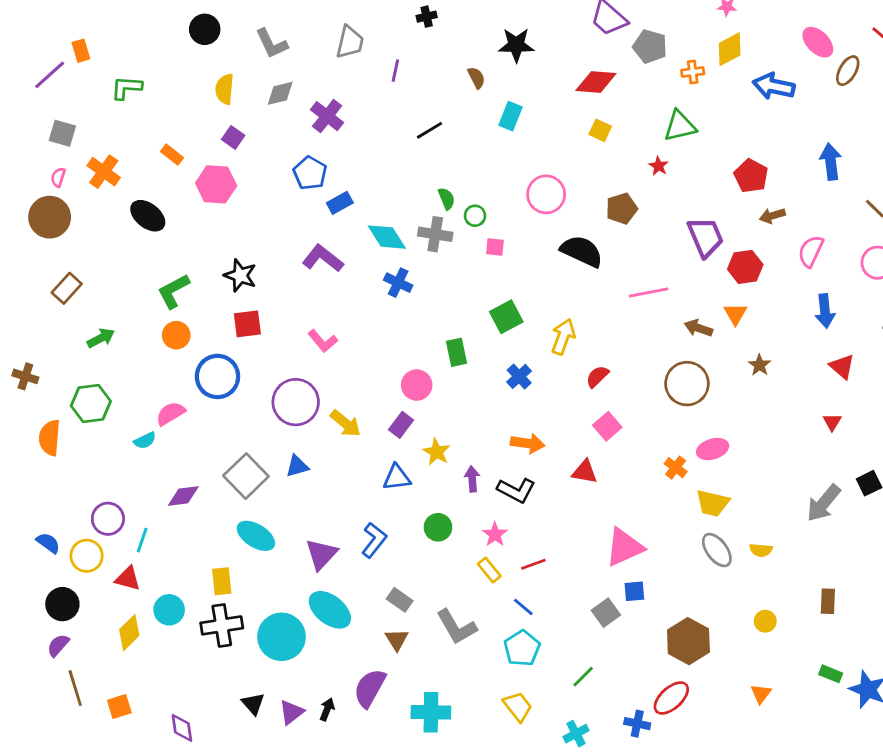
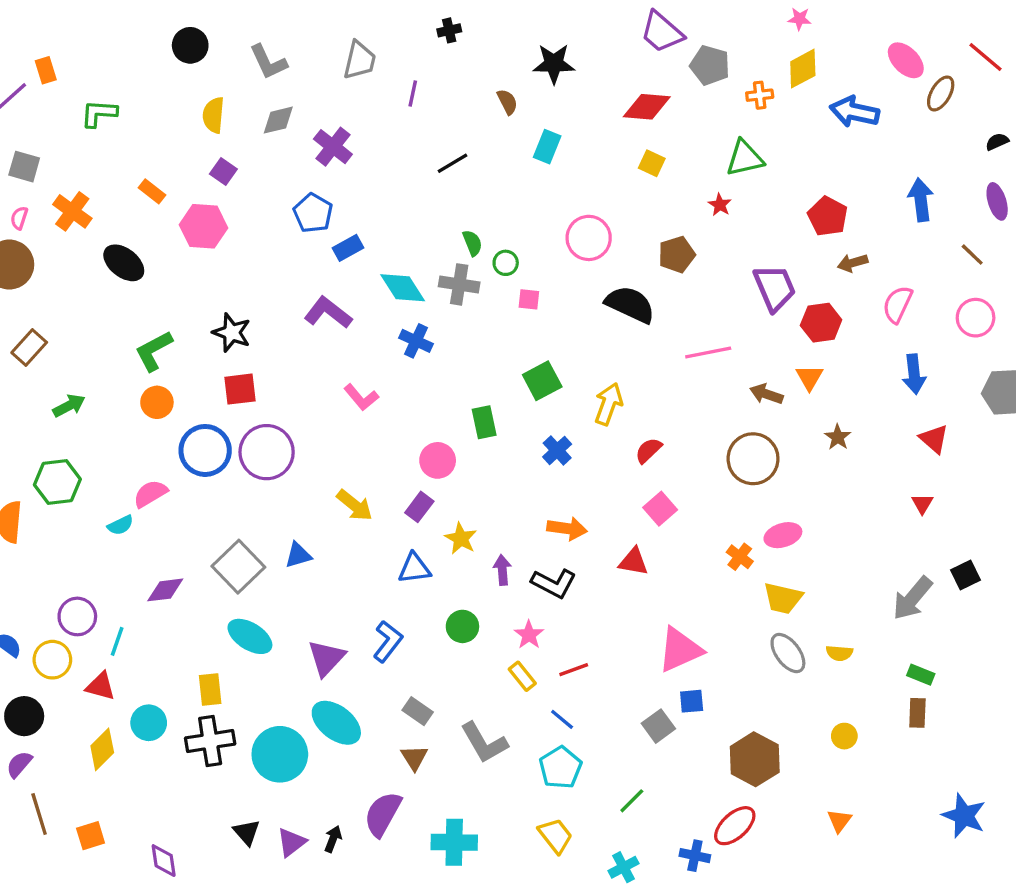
pink L-shape: (323, 341) -> (361, 397), moved
purple circle: (296, 402) -> (267, 452), moved
green rectangle: (831, 674) -> (921, 675), moved

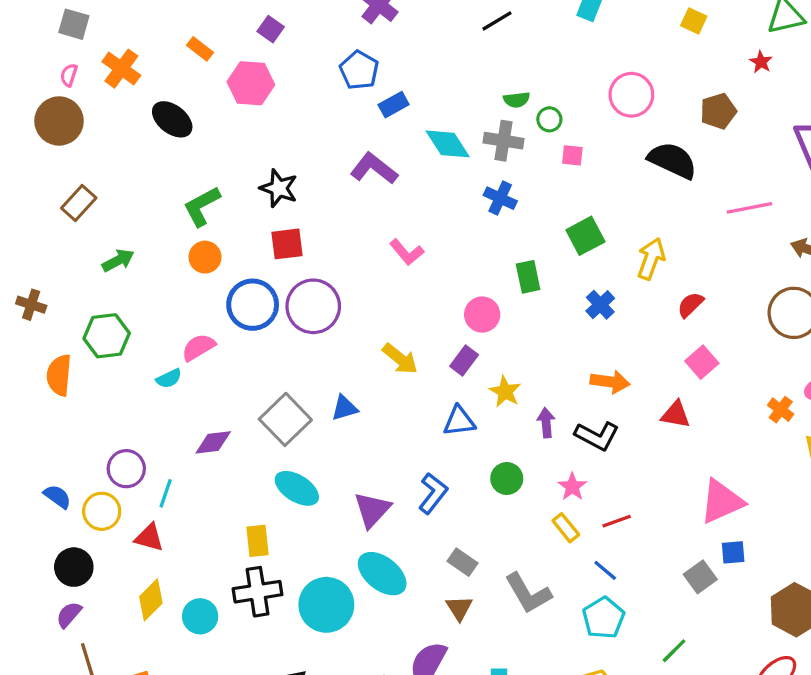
green semicircle: (472, 243) -> (517, 100), turned 105
blue cross: (416, 341) -> (500, 198), moved
cyan circle: (149, 723) -> (200, 616), moved

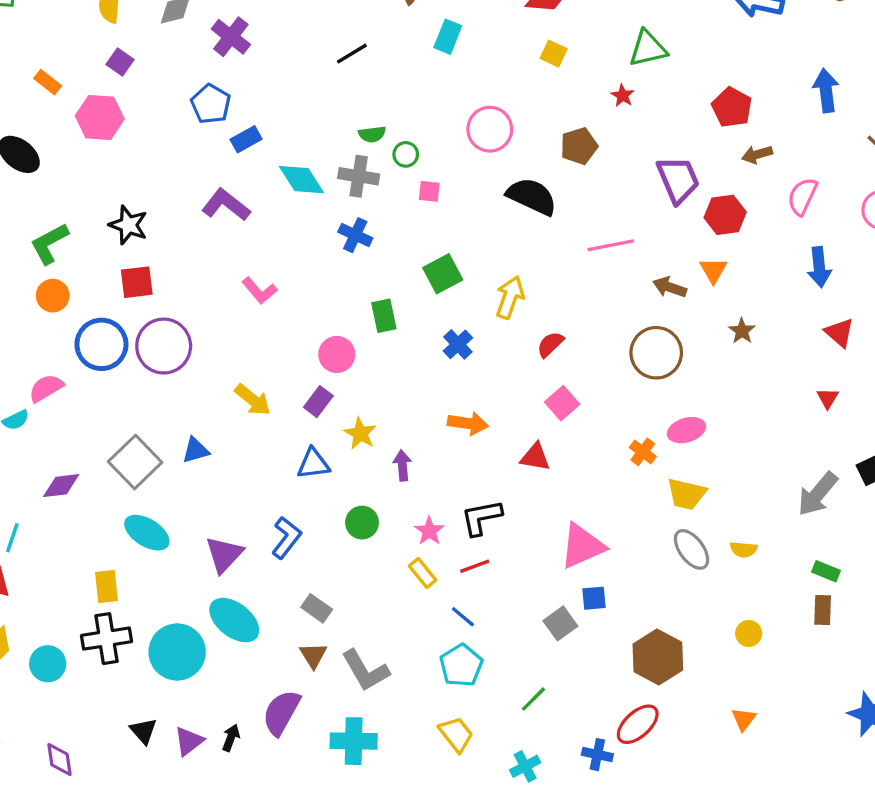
black L-shape: (597, 436) -> (481, 518), moved, turned 141
gray L-shape: (528, 593) -> (365, 670), moved

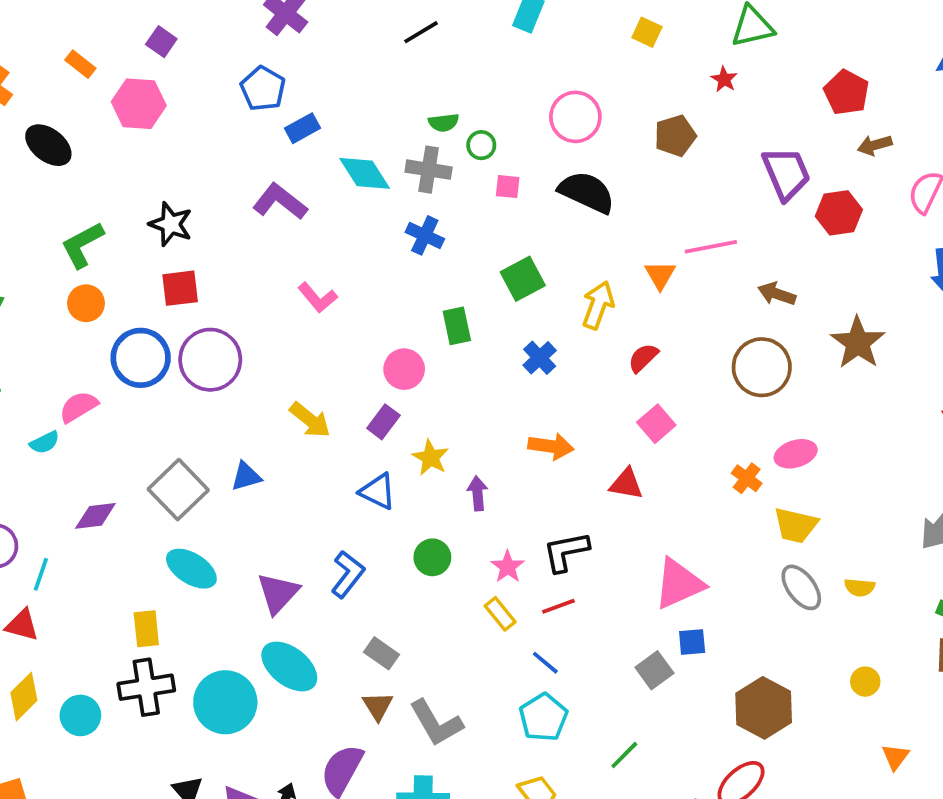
black semicircle: (532, 196) -> (587, 192), moved
orange triangle: (713, 270) -> (660, 275), moved
brown star: (742, 331) -> (858, 343), size x1.8
blue triangle: (313, 464) -> (378, 491), turned 33
orange triangle: (744, 719) -> (895, 757), moved

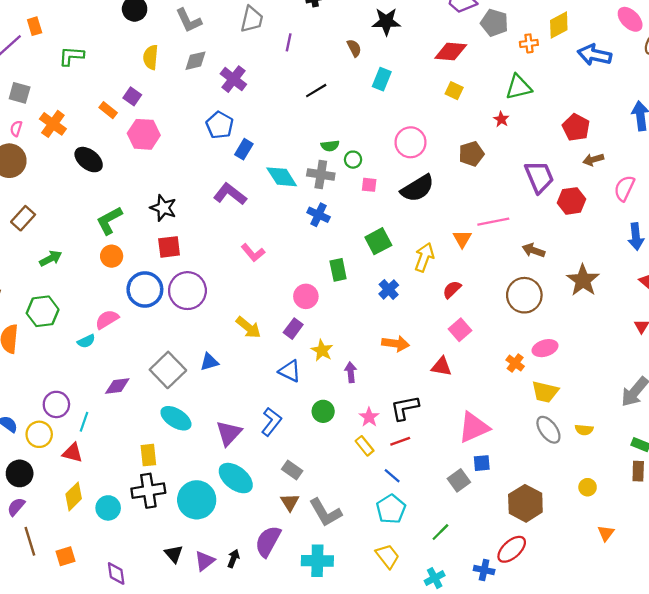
purple square: (161, 42) -> (132, 96), moved
blue rectangle: (302, 128) -> (244, 149), turned -30
black semicircle: (587, 192) -> (417, 188), turned 124

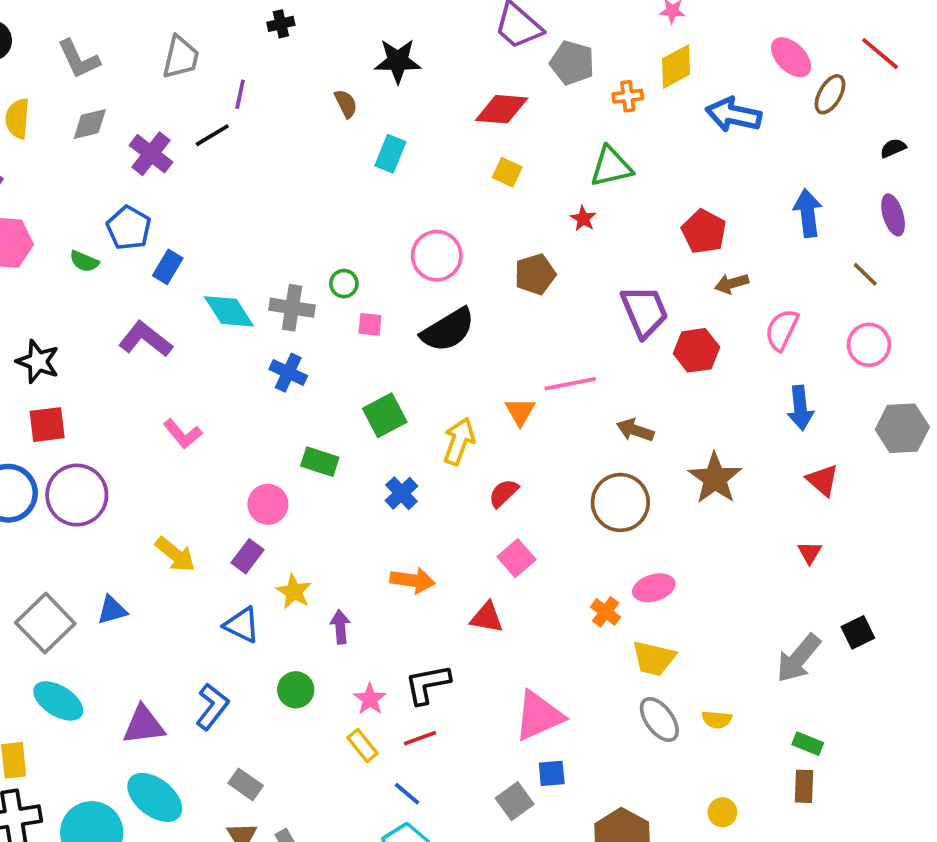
black line: (316, 91) -> (212, 135), moved
green semicircle: (330, 146) -> (84, 261), moved, turned 30
green rectangle: (338, 270) -> (320, 462), turned -60
purple triangle: (229, 433) -> (144, 725), turned 40

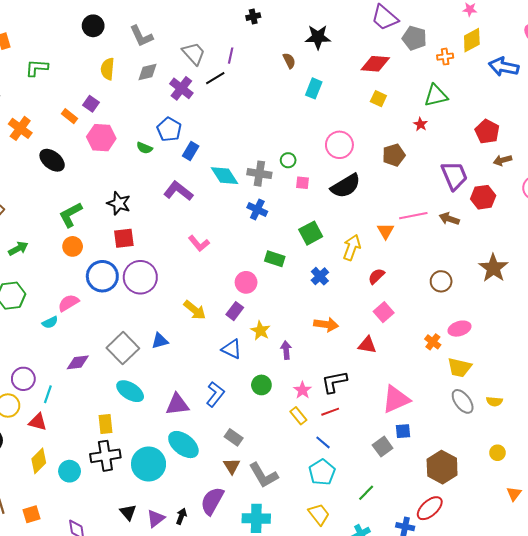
gray trapezoid: (181, 57) -> (194, 53), moved, turned -55
brown arrow: (635, 430) -> (449, 219), moved
brown circle: (620, 502) -> (441, 281), size x0.7

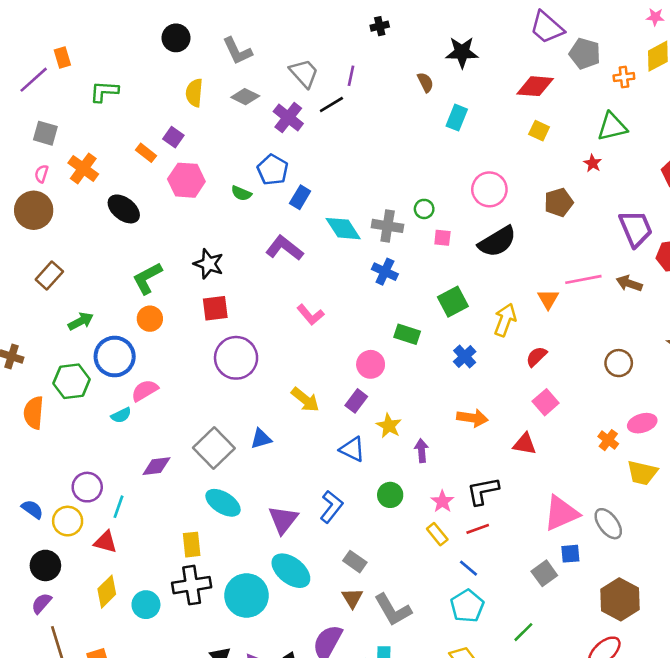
gray diamond: (148, 72) -> (245, 97), turned 40
blue circle: (102, 276) -> (115, 357), moved
gray ellipse: (463, 401) -> (608, 524), moved
purple triangle: (177, 404) -> (283, 520), turned -45

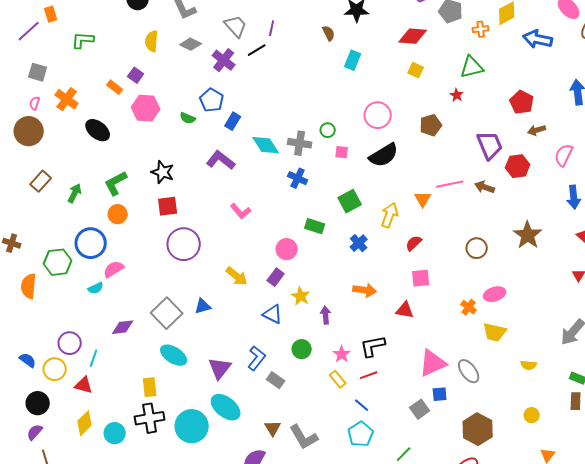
green arrow: (81, 321) -> (75, 193), moved, turned -36
pink square: (546, 402) -> (421, 278), turned 36
gray rectangle: (355, 562) -> (276, 380), moved

